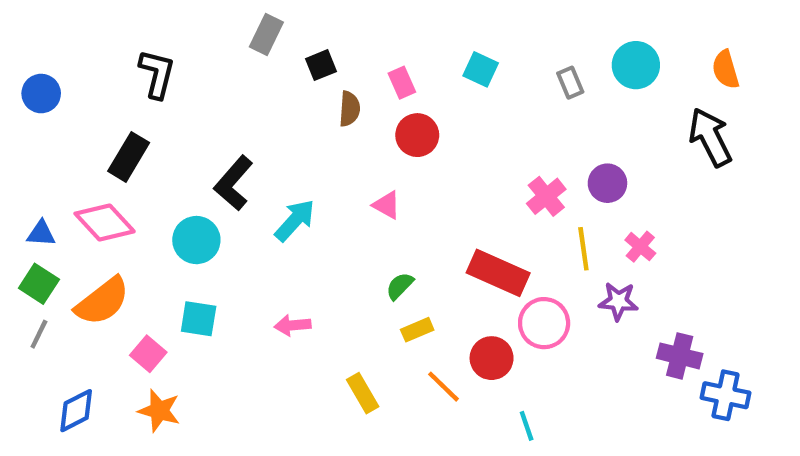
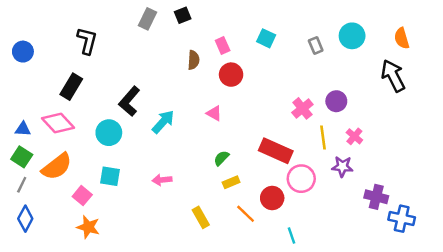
black square: (321, 65) -> (183, 15), moved
blue diamond: (76, 411) -> (25, 219), moved, turned -35

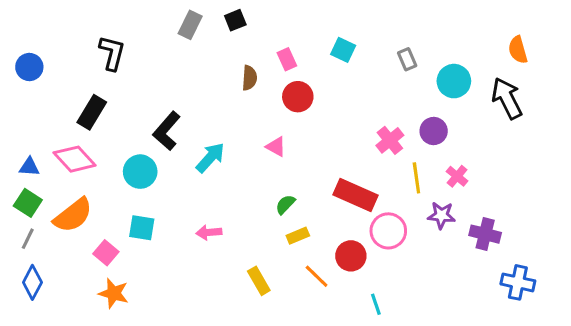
cyan circle: (352, 36) -> (454, 81), moved
purple cross: (376, 197) -> (485, 234), moved

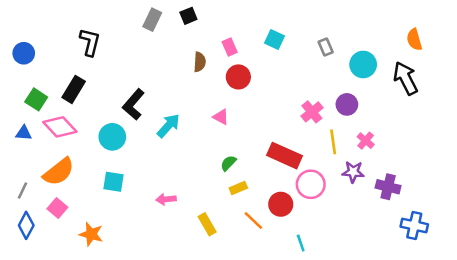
green square: (28, 203) -> (36, 99), moved
pink arrow: (209, 232) -> (166, 199), moved
pink square: (106, 253) -> (57, 208), moved

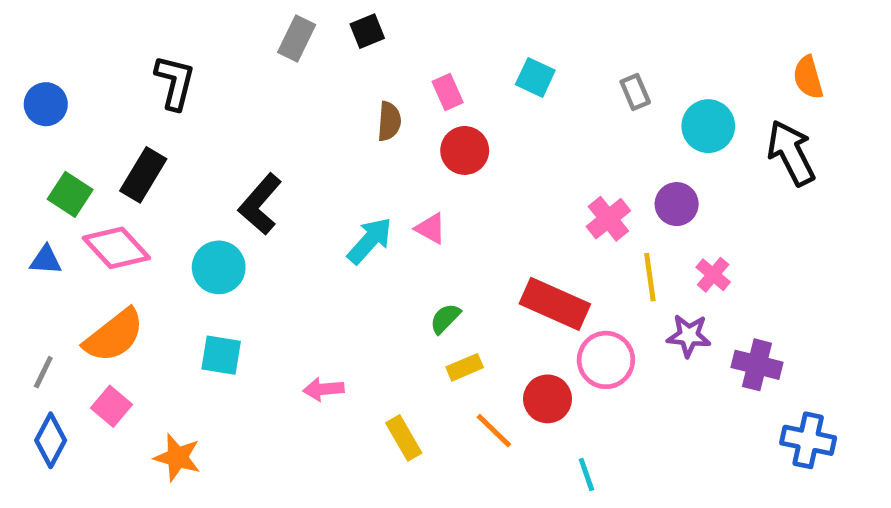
cyan arrow: (168, 126) -> (370, 241), moved

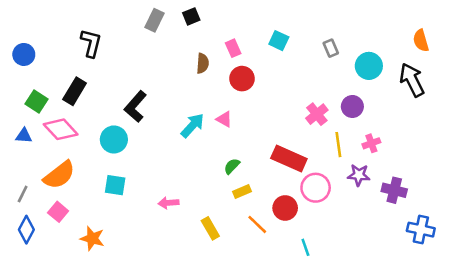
pink cross: (713, 275) -> (371, 143), turned 30

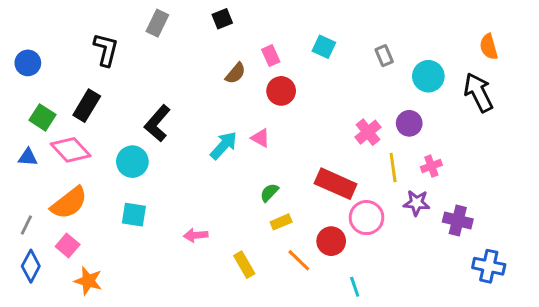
gray rectangle: (154, 20) -> (157, 23), moved
brown semicircle: (203, 63) -> (235, 73), turned 36
orange star: (92, 238) -> (88, 281), moved

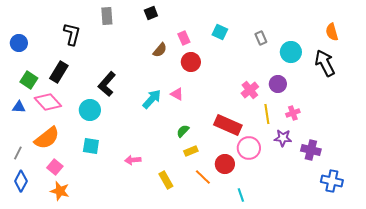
gray rectangle: (157, 23) -> (107, 16), turned -30
pink square: (68, 246) -> (55, 167), moved

